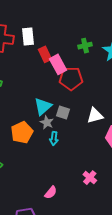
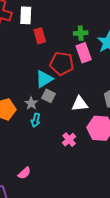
pink rectangle: (58, 64) -> (84, 53), moved
cyan triangle: (43, 106) -> (44, 79), moved
pink cross: (90, 178) -> (69, 140), moved

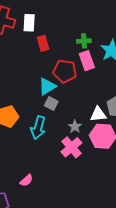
gray star: (31, 103) -> (75, 127), moved
white triangle: (80, 104) -> (98, 114), moved
cyan arrow: (36, 120) -> (38, 128), size x1.6
pink cross: (69, 140) -> (71, 147), size x1.5

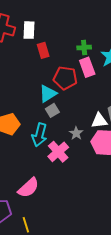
gray square: (51, 103) -> (52, 110), turned 32
pink cross: (71, 147) -> (58, 152), moved
pink semicircle: (26, 180) -> (28, 188), size x1.6

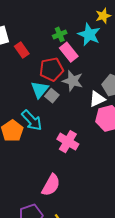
gray square: (52, 110) -> (52, 96), moved
gray star: (76, 133) -> (73, 81), moved, size x1.5
cyan arrow: (40, 135) -> (32, 120), moved, turned -40

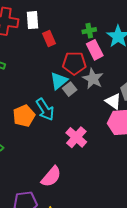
white triangle: (97, 99) -> (113, 101), turned 48

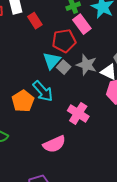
gray star: (93, 79) -> (87, 65), moved
pink semicircle: (51, 177) -> (54, 144), moved, turned 35

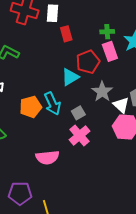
red pentagon: (64, 41) -> (88, 62), turned -30
gray square: (64, 67) -> (78, 113), moved

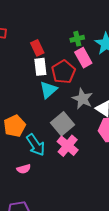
white rectangle: (53, 13) -> (40, 67), moved
cyan arrow: (52, 104) -> (36, 145), moved
gray square: (78, 113) -> (63, 124), size x1.6
pink semicircle: (47, 157) -> (24, 169), moved, size x0.6

